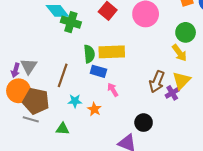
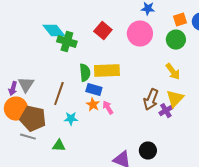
green circle: (186, 32) -> (176, 40), moved
orange star: (94, 109) -> (93, 105), moved
black circle: (144, 123) -> (148, 151), moved

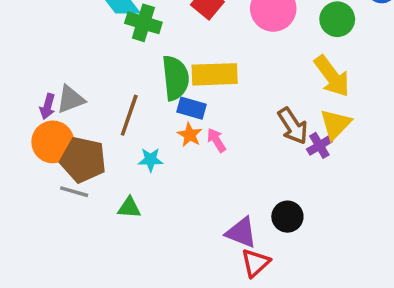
yellow arrow: (173, 72) -> (332, 76), size x1.4
green semicircle: (85, 73) -> (175, 78), size x1.4
gray triangle: (26, 85) -> (71, 99), turned 36
brown arrow: (151, 100) -> (293, 126), turned -55

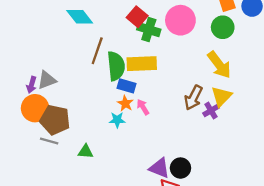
green cross: (143, 23) -> (149, 30), moved
brown line: (129, 115) -> (97, 51), moved
brown arrow: (293, 126) -> (193, 98), turned 60
cyan star: (151, 160) -> (117, 120), moved
black circle: (287, 217) -> (180, 168), moved

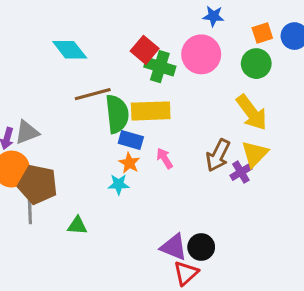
brown line: (97, 51) -> (93, 94), turned 56
pink arrow: (143, 107) -> (164, 158), moved
gray line: (49, 141) -> (30, 212), turned 72

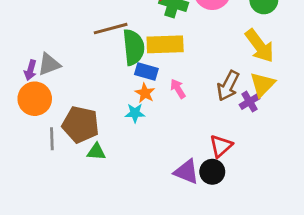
brown pentagon: (38, 184) -> (81, 124), moved
red triangle: (186, 273) -> (221, 146), moved

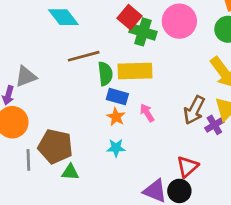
green semicircle: (134, 47) -> (105, 74), size x0.7
gray triangle: (49, 64) -> (26, 76), moved
cyan star: (135, 113) -> (116, 148), moved

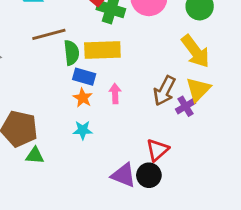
pink arrow: (147, 113) -> (115, 94), turned 30

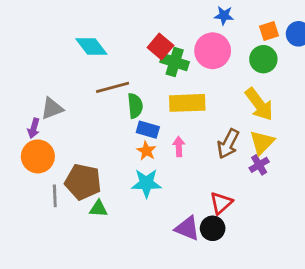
yellow rectangle: (102, 50) -> (187, 103), moved
purple cross: (186, 106) -> (259, 165), moved
cyan star: (83, 130) -> (146, 183), size x1.5

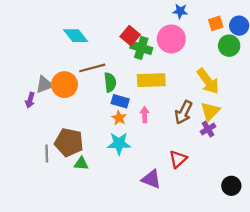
green circle: (263, 59) -> (229, 46), moved
orange circle: (38, 156) -> (65, 85), moved
black circle: (213, 228) -> (231, 186), moved

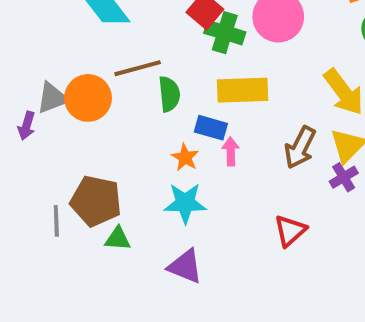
blue rectangle: (120, 101) -> (211, 128), moved
purple triangle: (151, 179) -> (185, 266), moved

